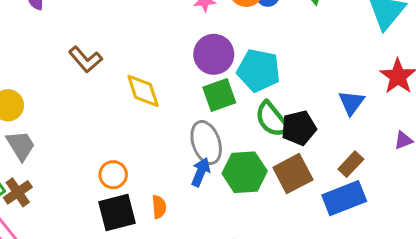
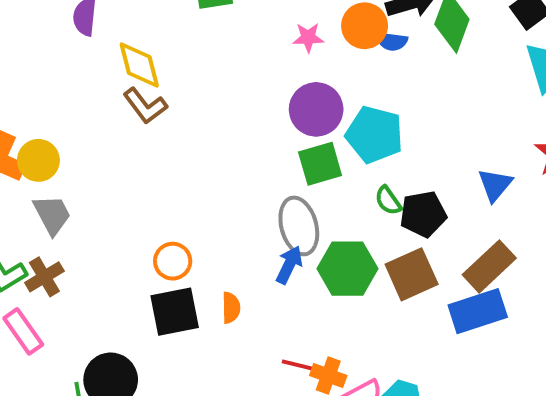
yellow diamond: (143, 91) -> (139, 65), moved
green semicircle: (272, 119) -> (388, 201), size x0.6
brown rectangle: (351, 164) -> (489, 266), size x1.5

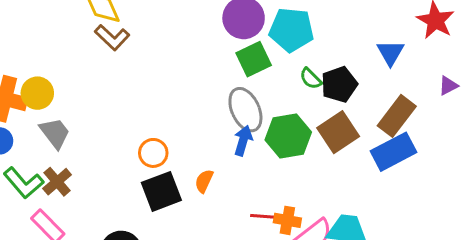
orange semicircle: (231, 308) -> (204, 181), turned -145

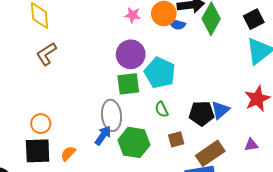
brown L-shape: (112, 37) -> (46, 54), moved, turned 85
black pentagon: (339, 84) -> (202, 113), moved
brown square: (338, 132) -> (176, 139), moved, size x0.6

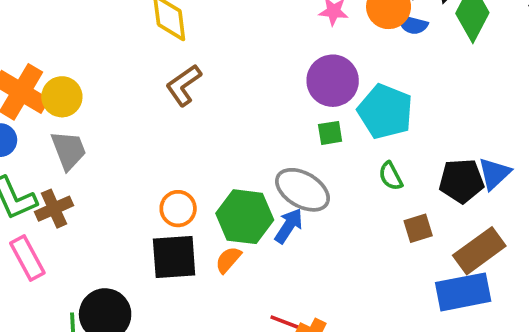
green square: (128, 84) -> (330, 133), size x0.6
gray ellipse: (111, 115) -> (302, 190), turned -52
green hexagon: (134, 142) -> (245, 217), moved

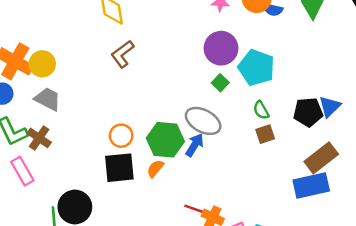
green square: (330, 133) -> (220, 83), turned -35
gray trapezoid: (69, 150) -> (48, 99), turned -40
brown cross: (54, 209) -> (39, 138), turned -30
brown square: (418, 228) -> (265, 134), moved

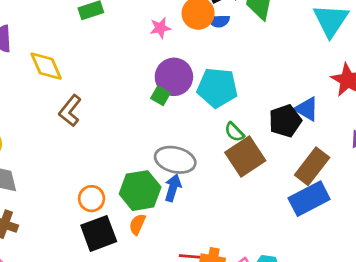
green square: (220, 83) -> (160, 96), moved
blue triangle: (330, 107) -> (307, 109), turned -30
brown square: (265, 134) -> (245, 156), size x1.8

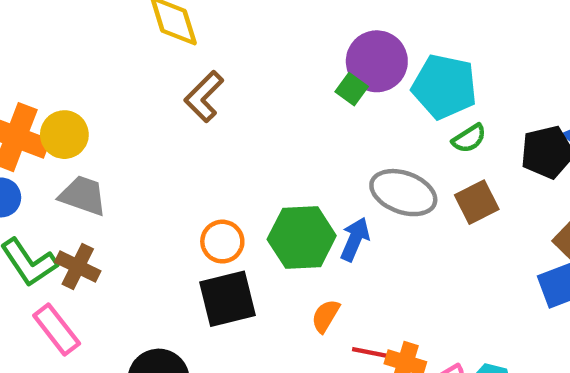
green semicircle: (234, 132) -> (469, 138), moved, turned -85
brown square: (245, 156) -> (477, 202), size x0.7
gray ellipse: (175, 160) -> (403, 193), moved
orange semicircle: (137, 224) -> (326, 316), moved

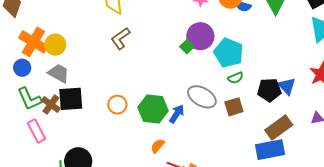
black square: (227, 299) -> (71, 99), moved

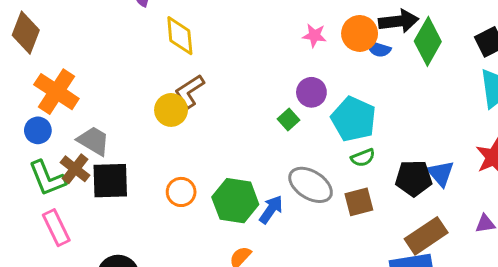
purple circle: (200, 36) -> (311, 92), size x0.7
yellow circle: (55, 45) -> (171, 110), moved
green square: (187, 47) -> (289, 120), moved
brown cross: (51, 105) -> (75, 169), moved

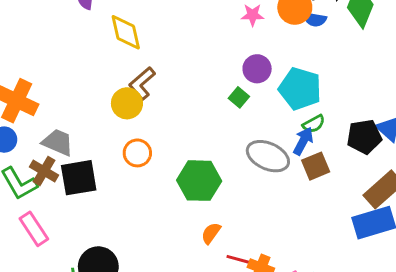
orange circle: (181, 192) -> (137, 153), moved
blue arrow: (271, 209) -> (303, 141), moved

